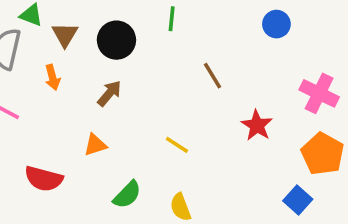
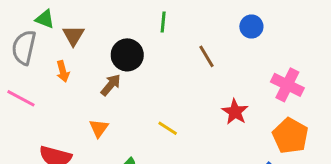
black circle: (116, 40) -> (127, 55), moved
brown line: (212, 76) -> (207, 56), moved
orange triangle: (95, 145) -> (99, 128), turned -36

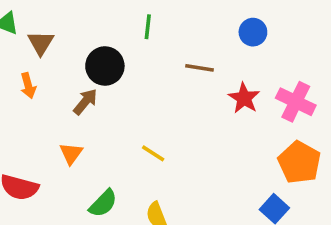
brown line: (207, 56) -> (199, 68), turned -50
red star: (235, 112) -> (244, 98), moved

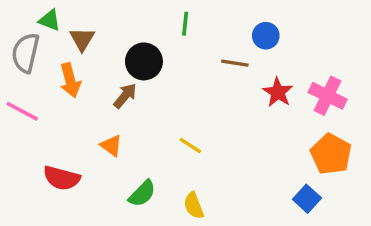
blue circle: (253, 32) -> (266, 36), moved
orange arrow: (28, 86) -> (70, 80), size x1.4
orange triangle: (71, 153) -> (111, 145), turned -30

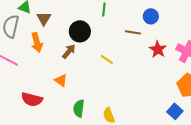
yellow line: (190, 145) -> (107, 59), moved
green semicircle: (142, 194) -> (79, 108), turned 144

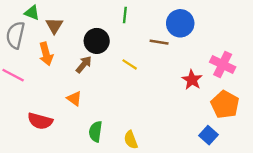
blue circle: (151, 16) -> (180, 23), size x1.5
red star: (158, 49) -> (192, 80), moved
yellow line: (107, 59) -> (130, 64), moved

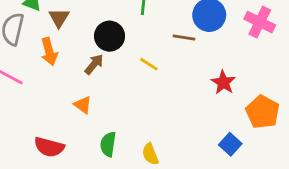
pink cross: (223, 64) -> (260, 22), moved
red semicircle: (40, 121) -> (49, 147), moved
blue square: (208, 135) -> (230, 144), moved

